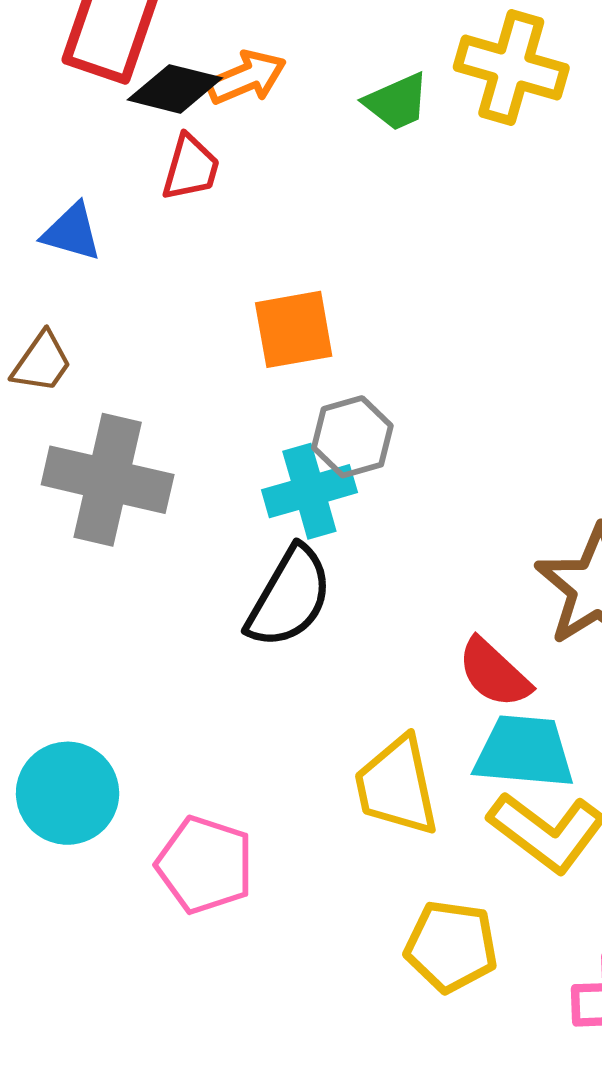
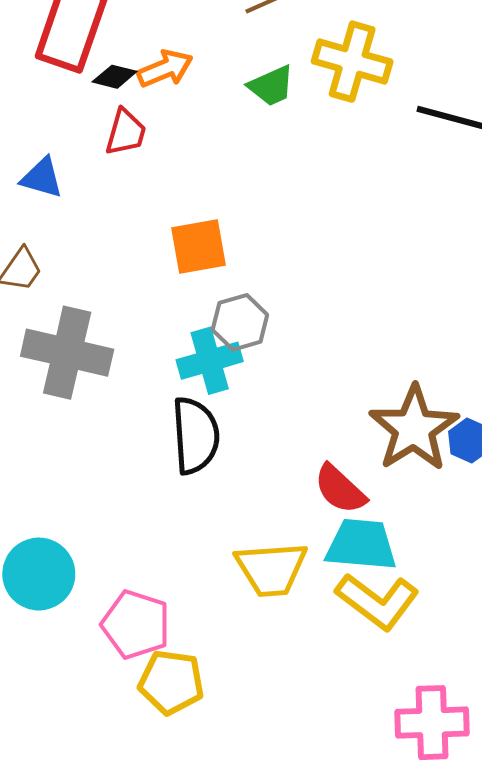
black diamond: (175, 89) -> (115, 77), size x0.7
black semicircle: (289, 597) -> (195, 436), turned -34
yellow trapezoid: (397, 786) -> (271, 569), turned -82
yellow pentagon: (451, 946) -> (171, 682), moved

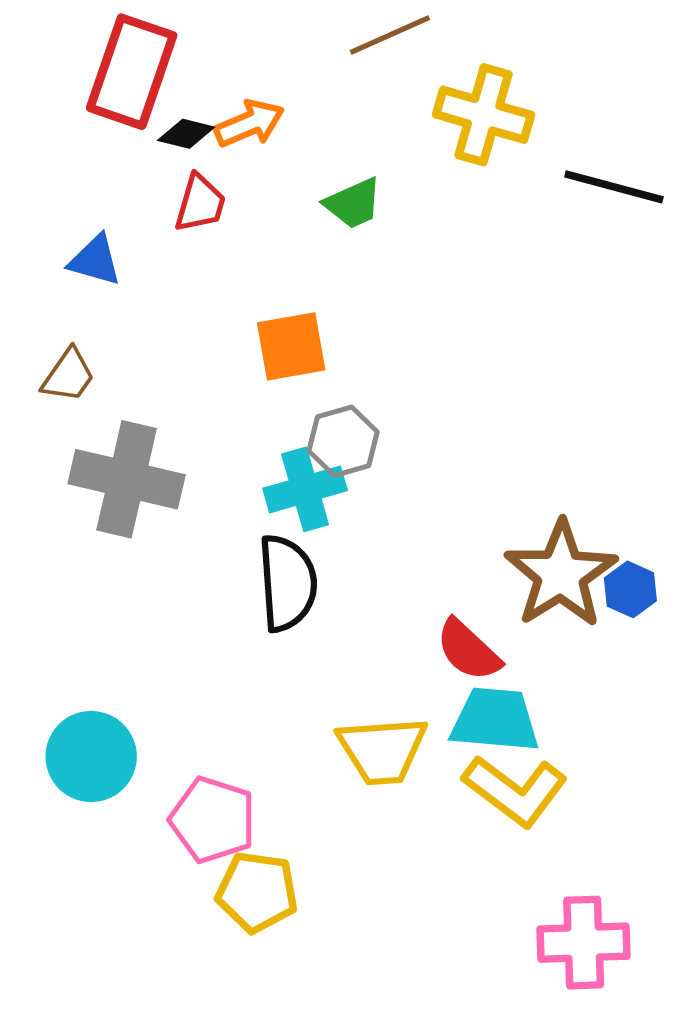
green trapezoid: (271, 86) -> (353, 203), moved

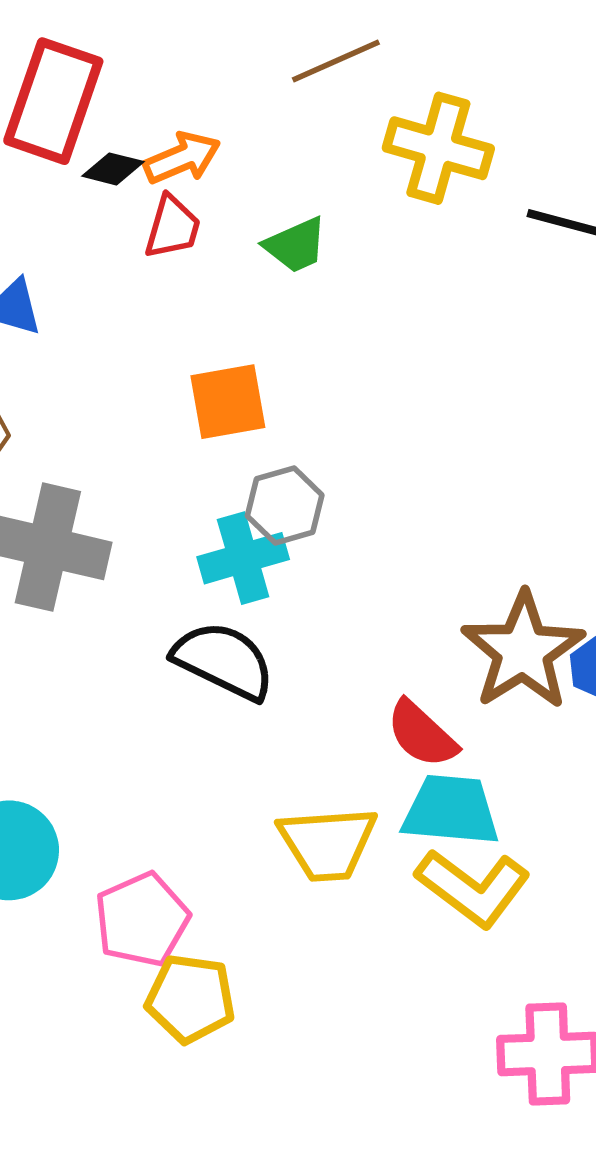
red trapezoid: (200, 203) -> (172, 227), moved
black semicircle: (287, 583) -> (224, 661), turned -60
pink pentagon: (213, 820) -> (142, 920), turned 30

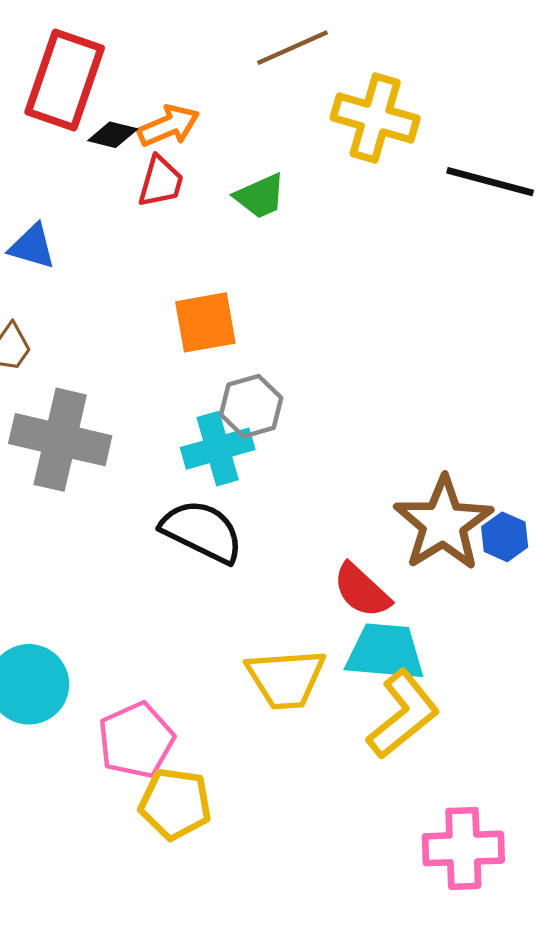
yellow L-shape: (473, 888) -> (403, 714), turned -76

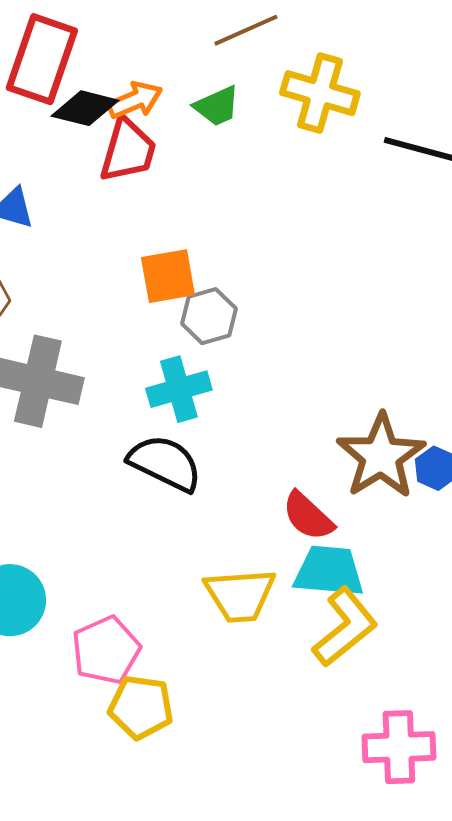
black diamond: (113, 135) -> (85, 108), size x1.5
red trapezoid: (161, 182) -> (128, 150), size x1.4
green trapezoid: (260, 196) -> (217, 106), moved
gray hexagon: (251, 406) -> (209, 316), moved

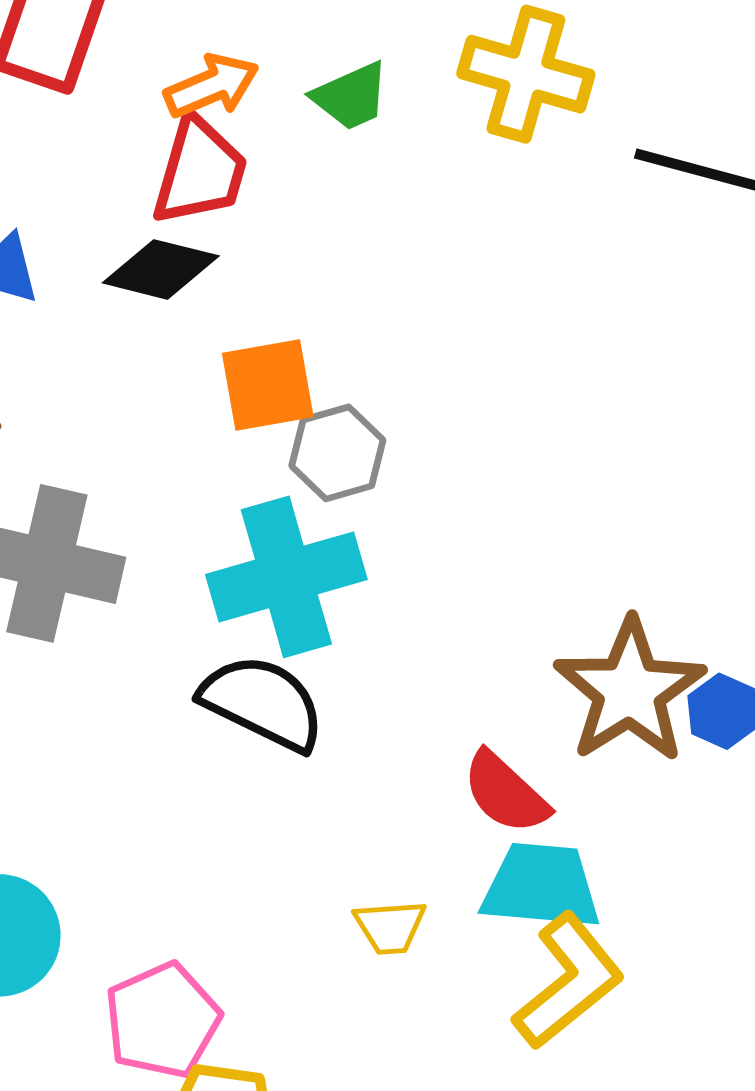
black diamond: (85, 108) -> (161, 269), moved
cyan cross: (179, 389) -> (286, 577), size x1.4
yellow trapezoid: (240, 595) -> (390, 927), size x0.6

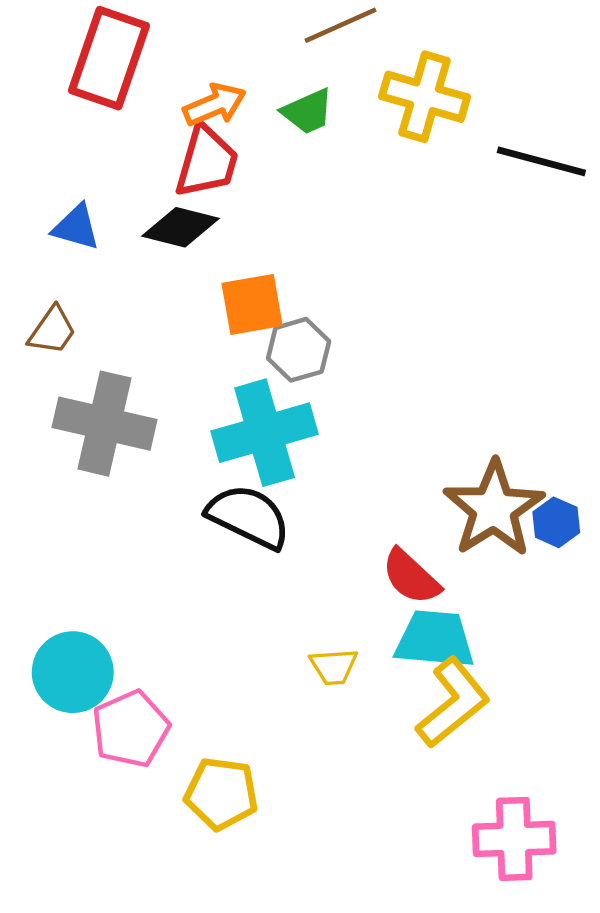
pink pentagon: (162, 1020) -> (131, 729), moved

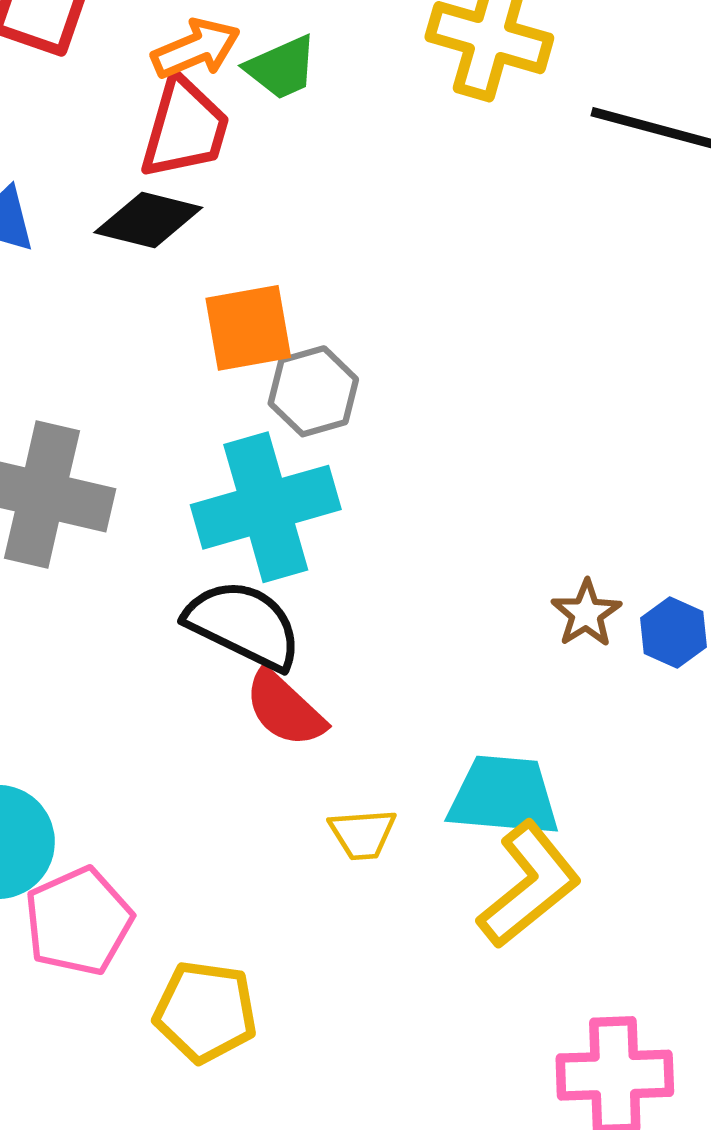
green trapezoid: (308, 112) -> (282, 68), moved
brown star: (494, 509) -> (586, 613), size x0.5
red semicircle: (411, 577) -> (285, 709), moved

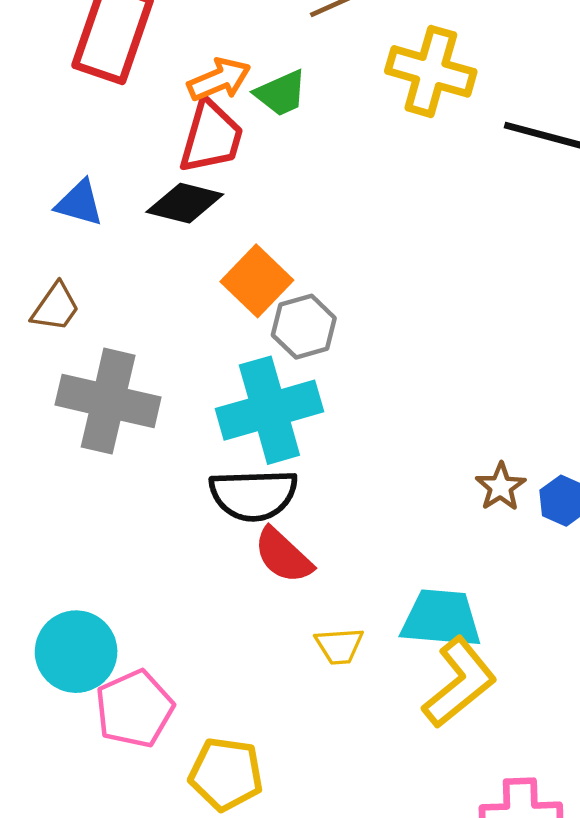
orange square: (248, 328) -> (257, 281), turned -36
black semicircle: (244, 625) -> (253, 495), turned 152

